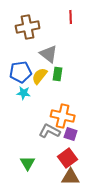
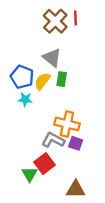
brown cross: (28, 27) -> (55, 21), moved, turned -35
blue pentagon: (21, 72) -> (22, 77), turned 30
red square: (68, 158) -> (45, 164), moved

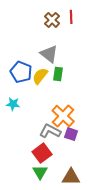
brown cross: (55, 21) -> (52, 20), size x0.7
cyan star: (25, 99) -> (13, 104), moved
orange cross: (67, 124) -> (63, 116), turned 30
green triangle: (30, 174) -> (40, 172), moved

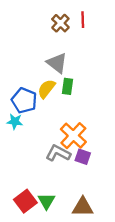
blue pentagon: (21, 72) -> (24, 100), moved
red square: (42, 153) -> (25, 201), moved

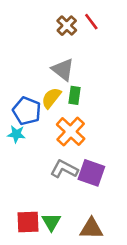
red line: (83, 20) -> (91, 22), turned -35
orange cross: (73, 136) -> (71, 132), moved
purple square: (83, 157) -> (91, 173), size x1.5
red square: (25, 201) -> (28, 222), turned 35

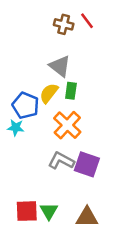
brown cross: (67, 26) -> (64, 24), turned -30

